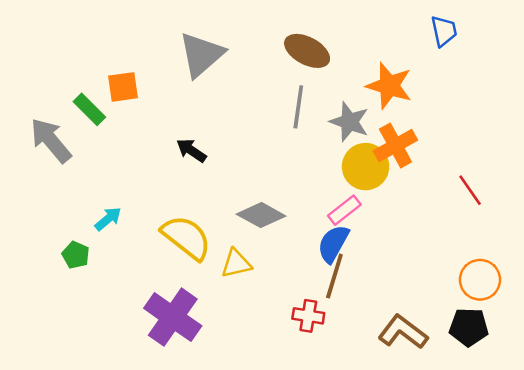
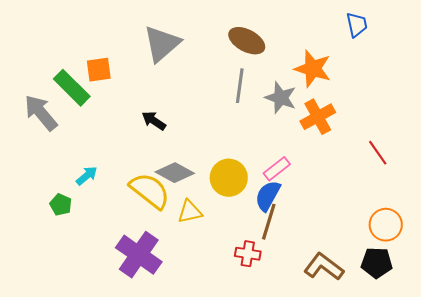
green rectangle: (89, 109) -> (72, 88), size x1.4
yellow circle: (366, 167) -> (229, 178), moved
gray diamond: (261, 215) -> (175, 173), moved

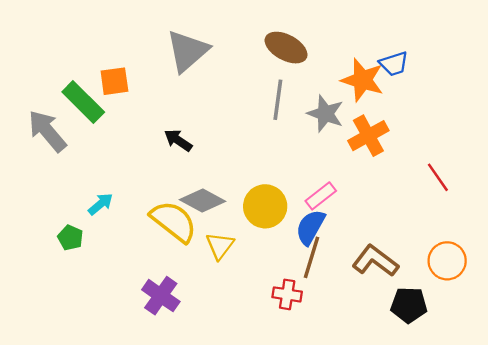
blue trapezoid: (357, 25) -> (394, 64), moved, turned 84
yellow triangle: (190, 212) -> (220, 246), turned -40
purple cross: (139, 255) -> (161, 296), size x0.7
black pentagon: (377, 263) -> (409, 305), moved
brown L-shape: (324, 267) -> (375, 261), moved

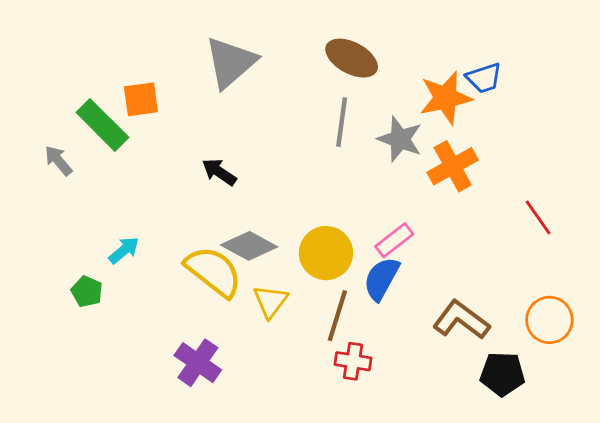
orange star: (363, 80) -> (446, 98), turned -30
gray arrow: (47, 131) -> (58, 161), size x0.6
brown line: (312, 257) -> (337, 316), moved

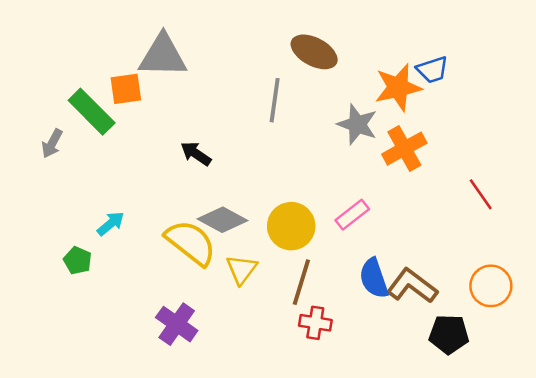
gray triangle: (231, 62) -> (163, 56), moved, turned 42
gray line: (342, 122) -> (275, 100), moved
gray arrow: (58, 161) -> (52, 143), turned -112
blue semicircle: (381, 279) -> (374, 278), moved, turned -48

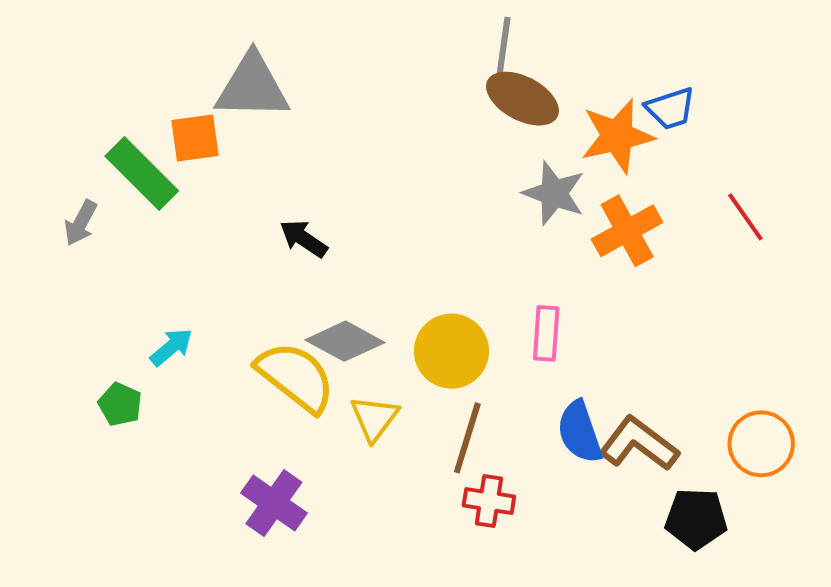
brown ellipse: (314, 52) -> (522, 99), moved
gray line: (275, 100) -> (503, 51), moved
red line: (481, 194) -> (745, 217), moved
pink rectangle: (352, 215) -> (546, 333), turned -48

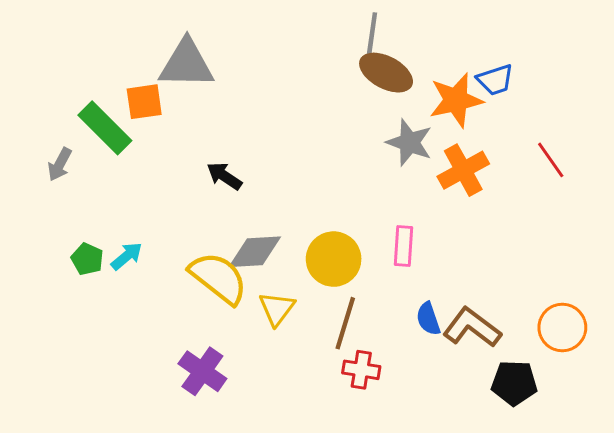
gray diamond: (345, 341) -> (255, 252), turned -32
green pentagon: (120, 404) -> (87, 259), moved
blue semicircle: (580, 432) -> (428, 319), size x0.7

